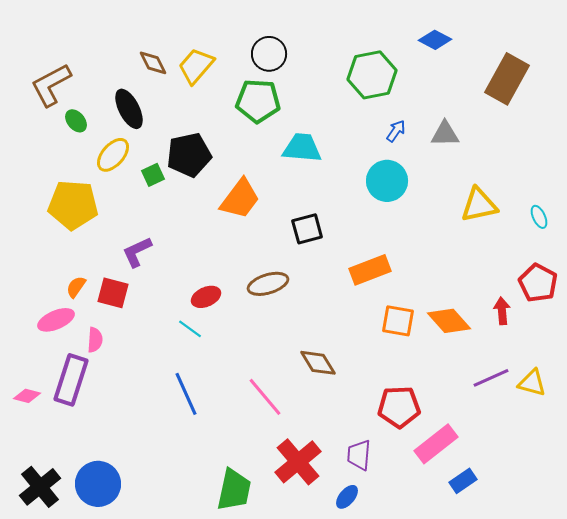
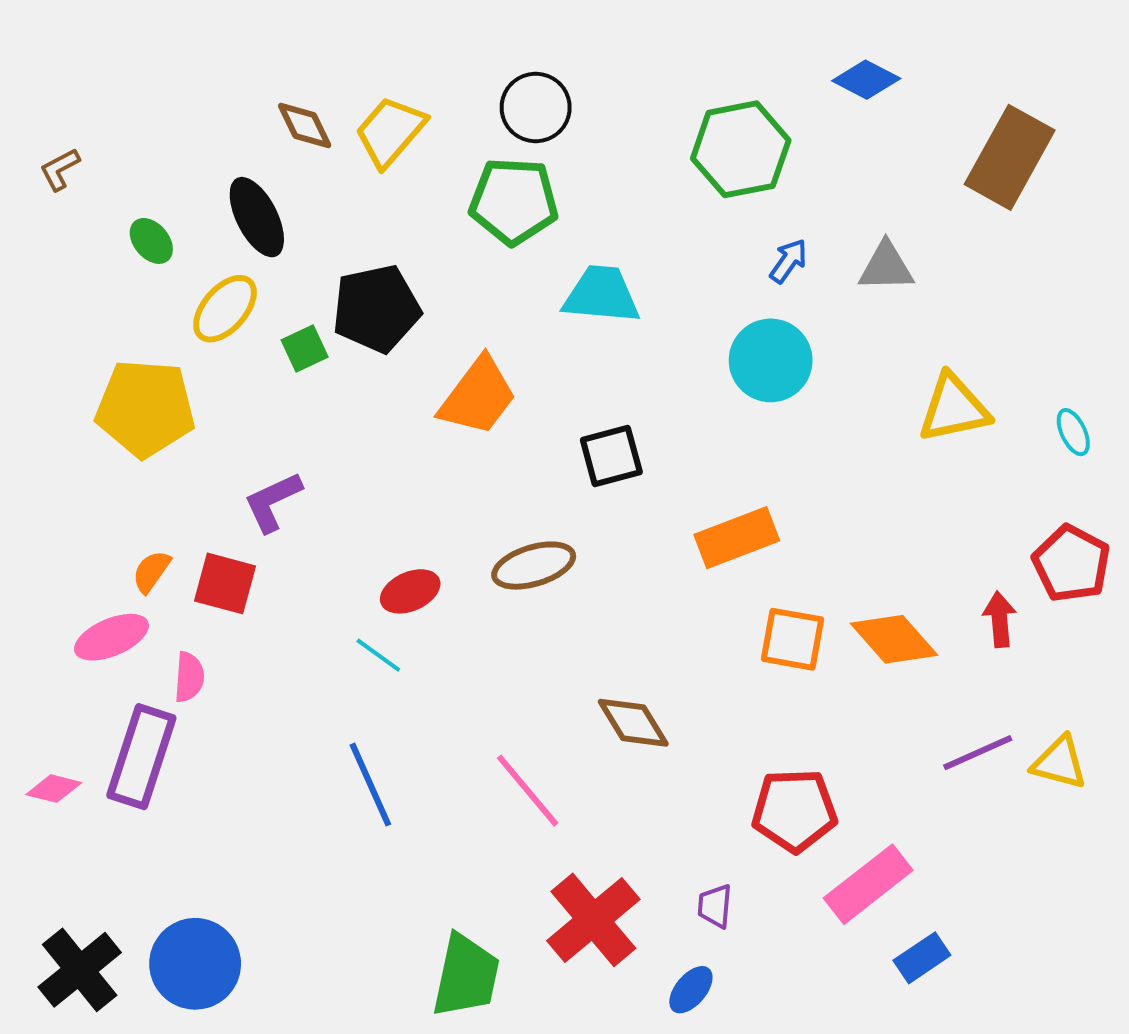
brown L-shape: (51, 85) -> (60, 169), moved, size x0.5
purple trapezoid: (359, 455) -> (715, 906), size x0.7

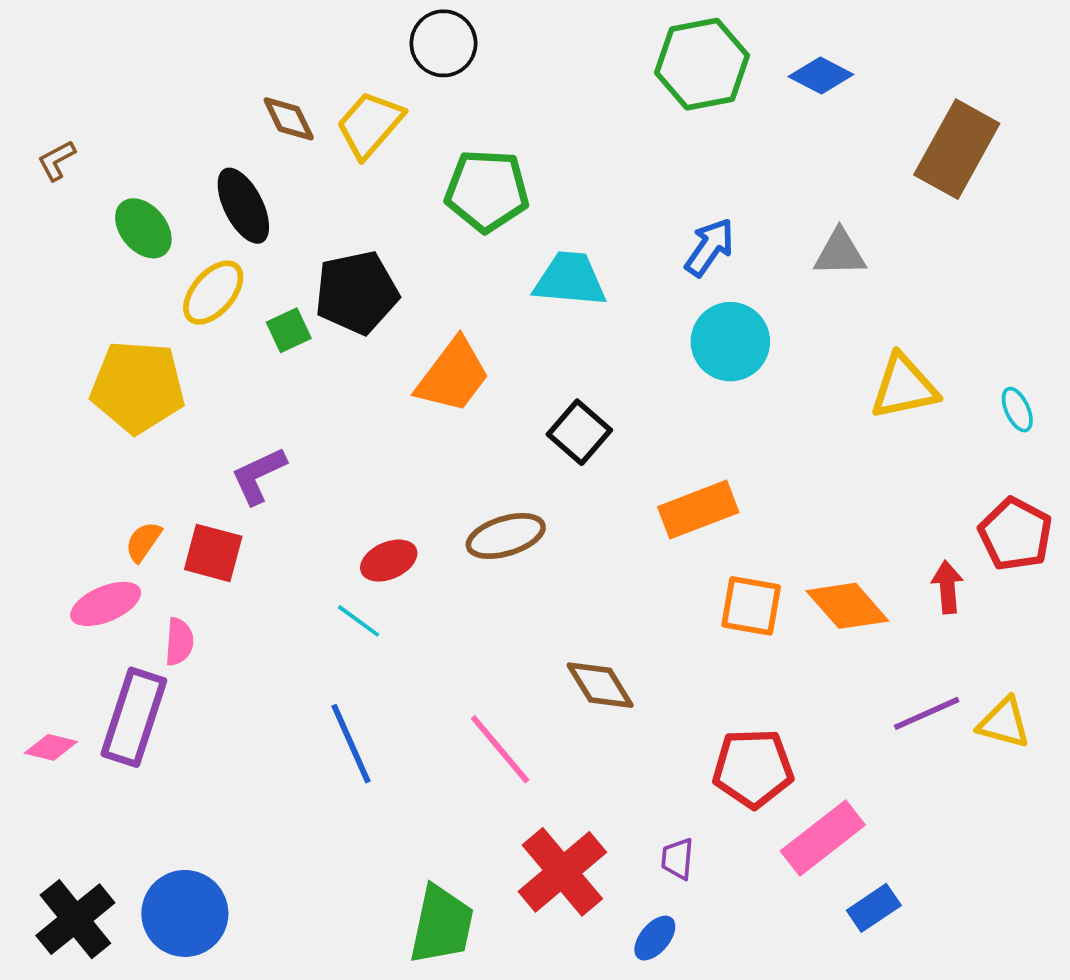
black circle: (536, 108) -> (443, 43), moved
green hexagon: (741, 149) -> (702, 64), moved
green ellipse: (151, 241) -> (143, 228), size x1.4
blue arrow: (789, 261) -> (710, 247), moved, size x1.4
black square: (611, 456) -> (579, 432), turned -34

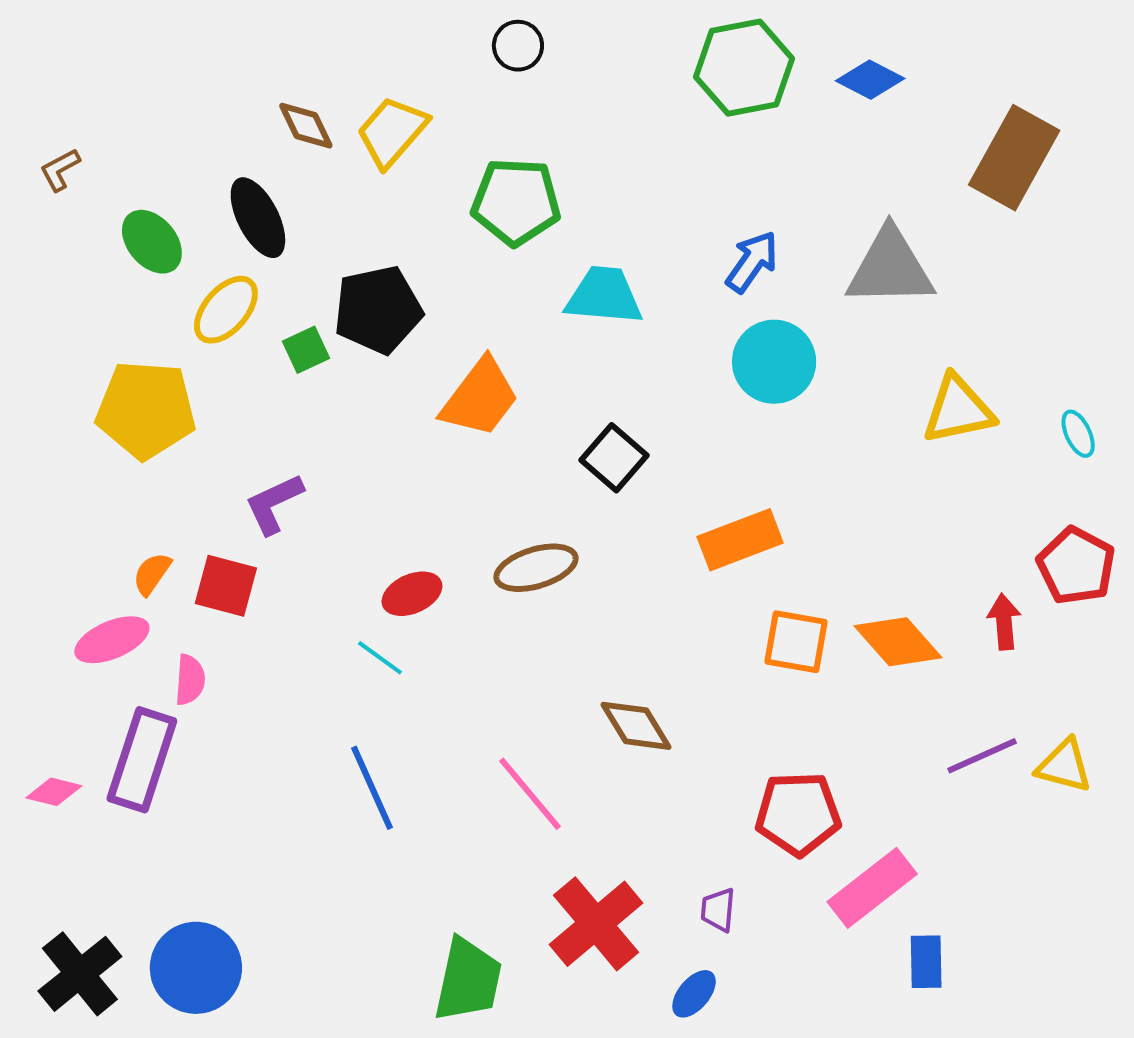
black circle: (443, 43) -> (518, 46), moved, size x0.7
gray triangle: (840, 253) -> (890, 268), size x1.6
blue rectangle: (874, 908) -> (926, 962), turned -57

